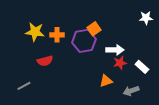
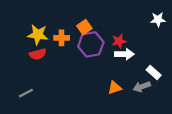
orange square: (94, 29) -> (84, 27), moved
red semicircle: (45, 61) -> (38, 54), moved
red star: (120, 63) -> (119, 41), moved
gray arrow: (131, 91) -> (142, 87), moved

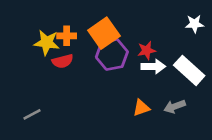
orange square: (84, 27) -> (104, 33), size x1.6
orange cross: (62, 38) -> (67, 36), moved
red semicircle: (38, 54) -> (63, 61), moved
white rectangle: (154, 73) -> (189, 70), moved, size x1.6

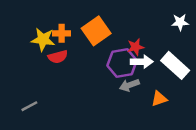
purple hexagon: (112, 54) -> (122, 63), moved
gray arrow: (175, 106) -> (129, 85), moved
orange triangle: (141, 108) -> (159, 99), moved

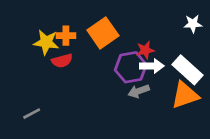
orange triangle: (159, 99) -> (185, 95), moved, size x1.6

